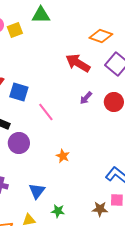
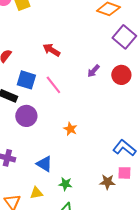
red arrow: (78, 63) -> (51, 50), moved, size x0.7
blue square: (19, 92) -> (26, 80), moved
blue triangle: (37, 191) -> (44, 164), turned -36

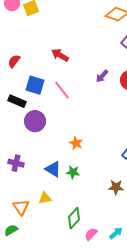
orange star: (70, 129) -> (76, 143), moved
green star: (65, 184) -> (73, 172), moved

